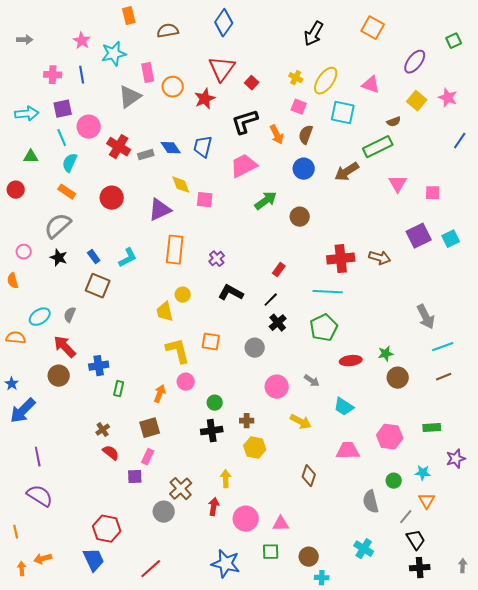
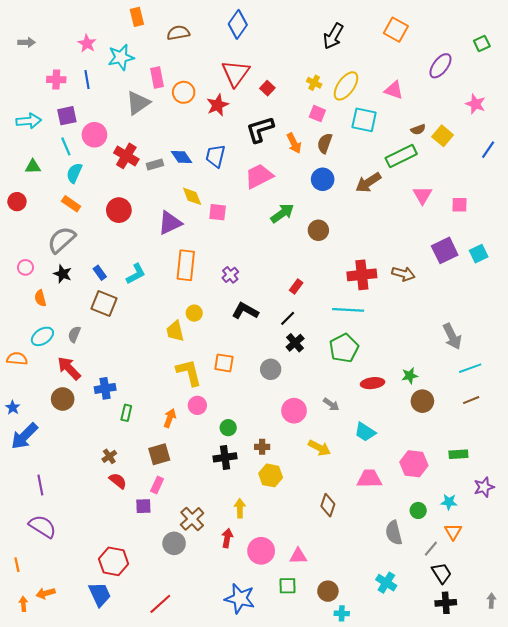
yellow square: (417, 101) -> (443, 136), moved
orange semicircle: (13, 281) -> (40, 298), moved

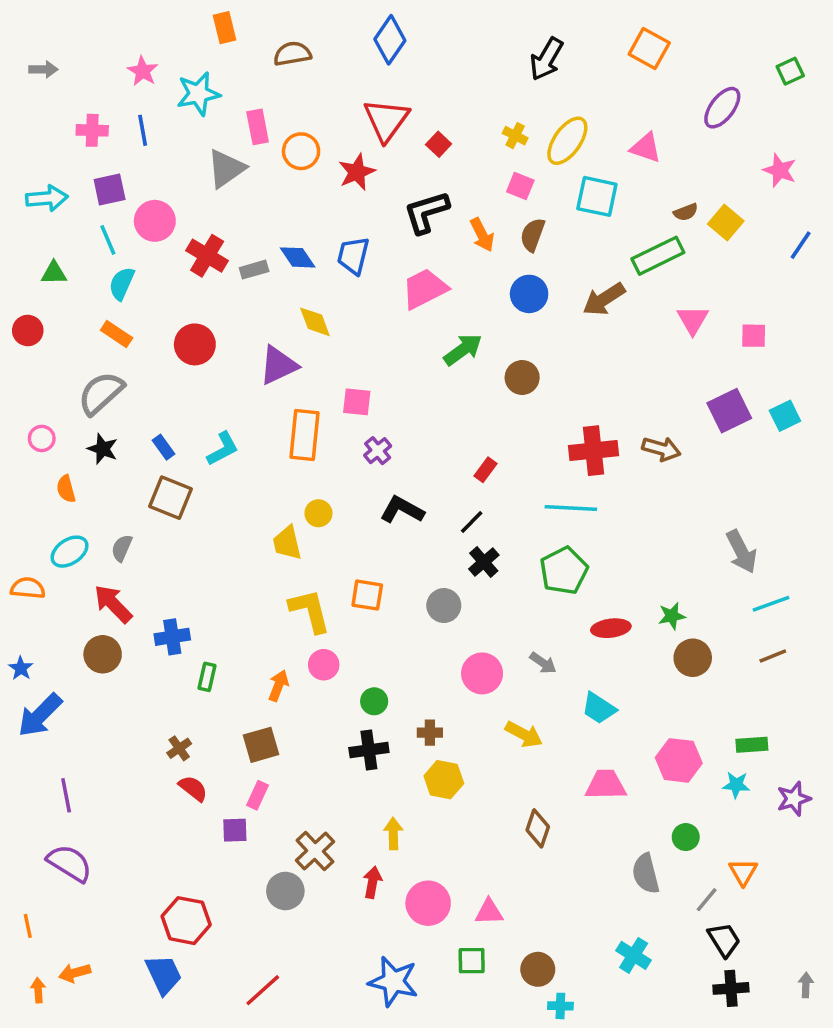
pink square: (218, 212) -> (357, 402), moved
cyan star: (449, 502) -> (736, 785), moved

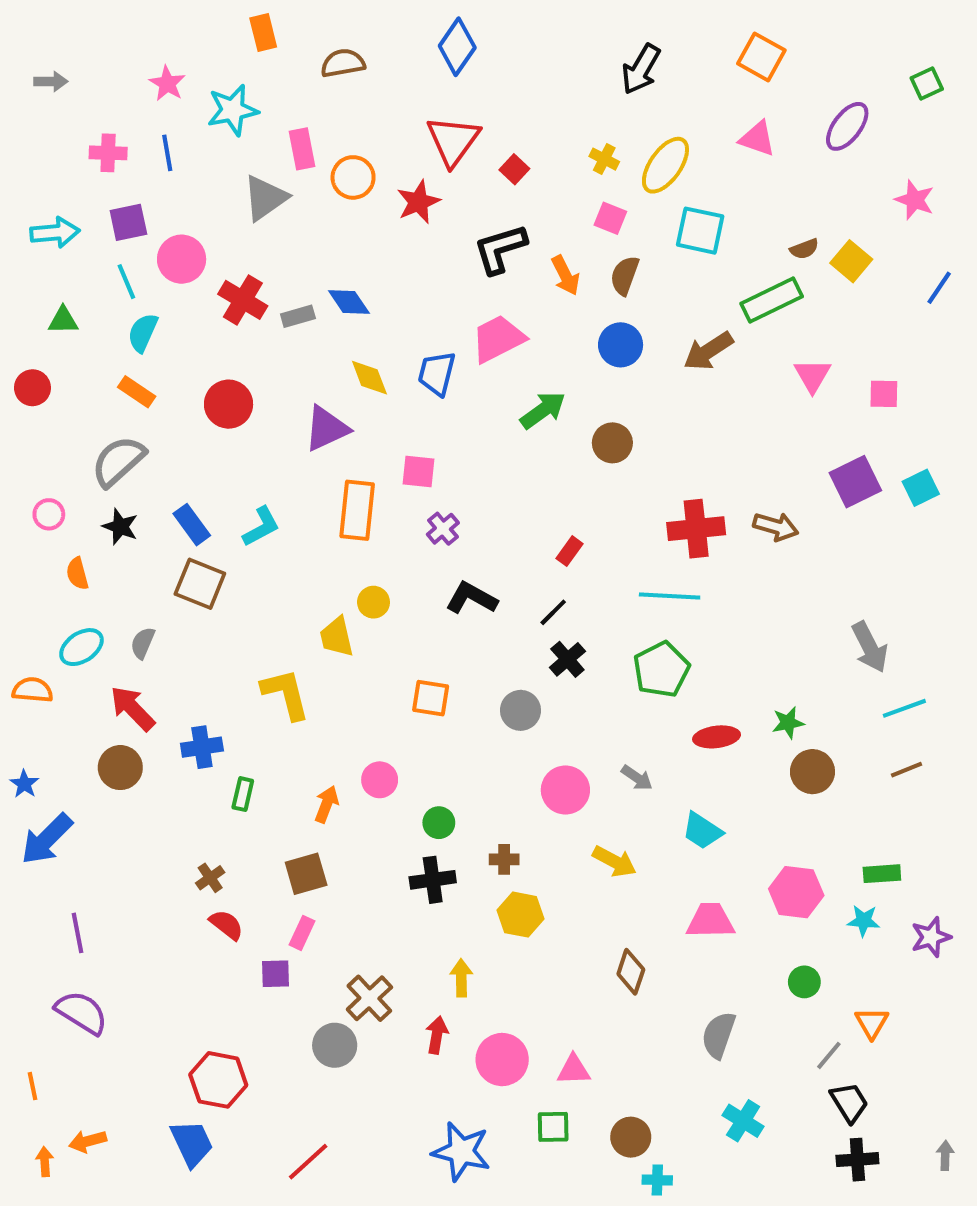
pink triangle: (646, 148) -> (757, 139), moved
blue trapezoid: (353, 256) -> (437, 373), moved
blue rectangle: (164, 447) -> (192, 525), size x1.4
yellow L-shape: (310, 611) -> (286, 694), moved
gray semicircle: (646, 874) -> (719, 1035), moved, turned 33

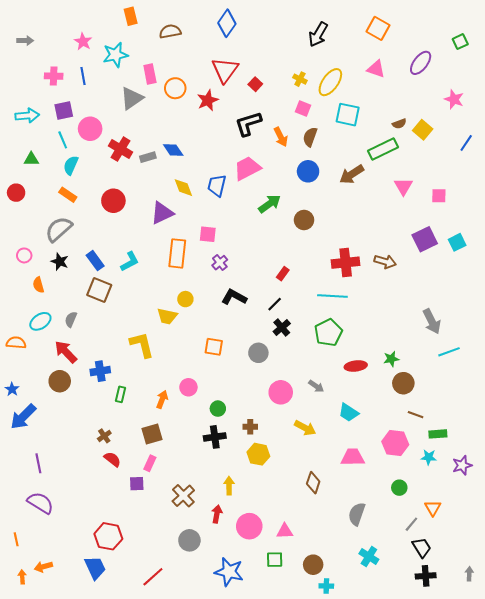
yellow trapezoid: (337, 637) -> (167, 316), turned -65
brown line: (906, 770) -> (416, 415), moved, turned 42
gray circle: (335, 1045) -> (189, 540), moved

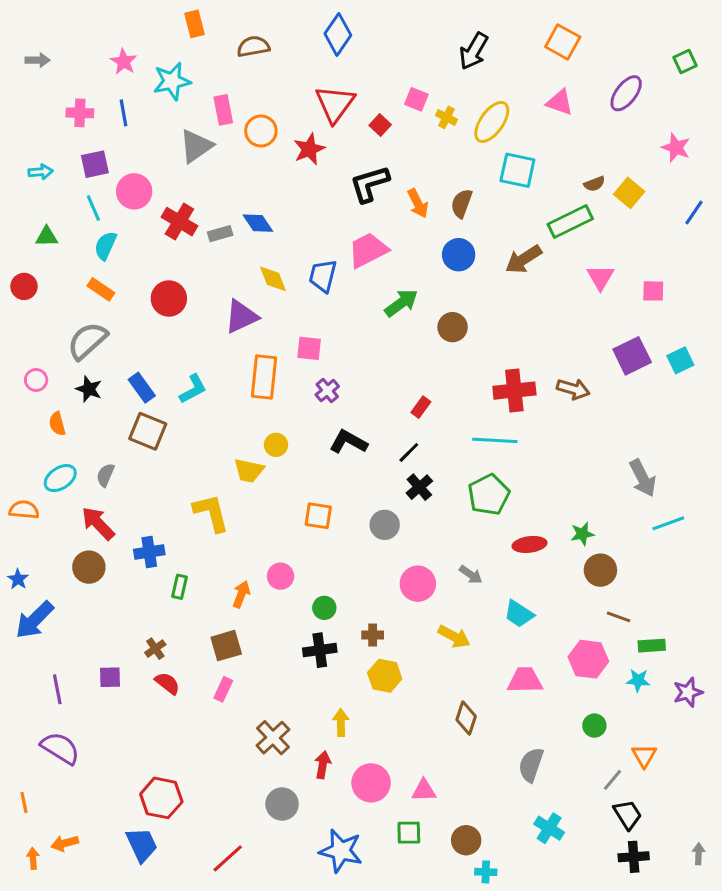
pink square: (303, 108) -> (416, 99), moved
cyan arrow: (27, 116) -> (41, 172), size x0.7
purple square: (137, 484) -> (110, 677), moved

